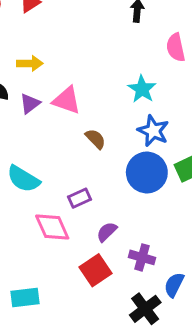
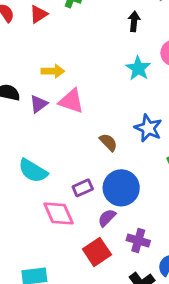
yellow arrow: (30, 63) -> (53, 71), moved
cyan star: (142, 89) -> (138, 68), moved
brown semicircle: (96, 139) -> (108, 142), moved
blue circle: (147, 172) -> (121, 188), moved

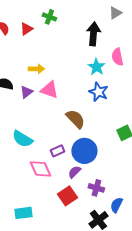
black arrow: (134, 21) -> (93, 34), size x1.6
blue star: (148, 128) -> (98, 92), moved
brown semicircle: (108, 142) -> (75, 119), size x1.5

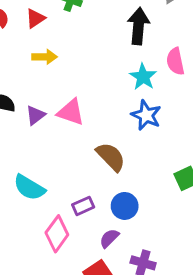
yellow arrow: (36, 69) -> (45, 57), moved
blue circle: (84, 151) -> (125, 206), size x0.7
pink diamond: (40, 169) -> (57, 234), turned 60

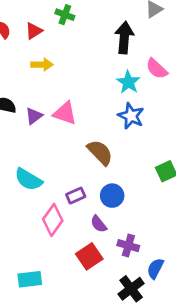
pink semicircle: (175, 61) -> (157, 69), turned -35
purple semicircle: (109, 238) -> (99, 224), turned -84

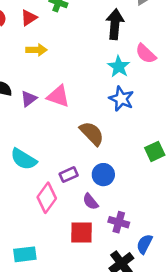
red square: (89, 256) -> (81, 232), turned 35

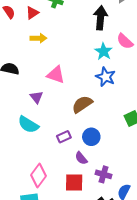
purple triangle: (29, 99) -> (36, 97), moved, turned -32
brown semicircle: (92, 133) -> (82, 104), turned -80
pink diamond: (47, 198) -> (38, 175), moved

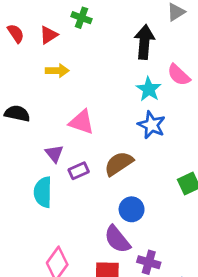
cyan semicircle: (28, 125) -> (43, 192), turned 60
purple rectangle: (64, 137) -> (79, 171), moved
purple semicircle: (81, 158) -> (117, 239), size x1.5

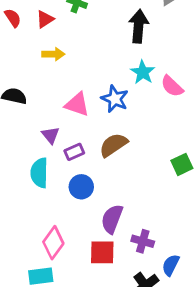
pink semicircle: (179, 75) -> (172, 86), moved
blue star: (152, 125) -> (115, 99), moved
blue circle: (132, 209) -> (81, 187), moved
purple semicircle: (117, 239) -> (112, 219), turned 60

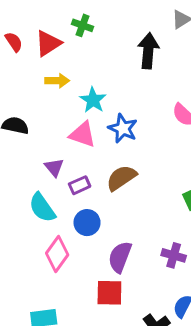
red triangle: (45, 19) -> (48, 43), size x1.4
cyan star: (143, 72) -> (93, 100), moved
cyan semicircle: (39, 173) -> (42, 208), turned -36
purple cross: (143, 241) -> (174, 255), moved
pink diamond: (53, 243) -> (57, 254), moved

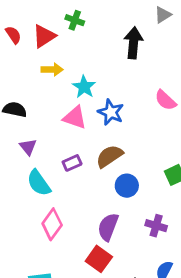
purple triangle: (54, 167) -> (28, 147), moved
blue circle: (87, 223) -> (127, 186), moved
red square: (109, 293) -> (99, 259), turned 35

